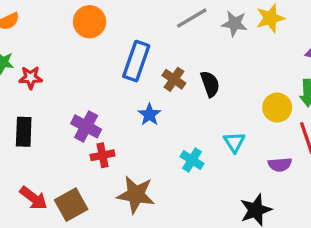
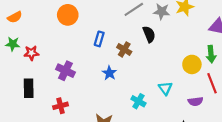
blue rectangle: (136, 61) -> (99, 39), size x0.6
black semicircle: (210, 84) -> (149, 34), moved
purple cross: (86, 126) -> (65, 71), moved
red cross: (102, 155) -> (61, 106), moved

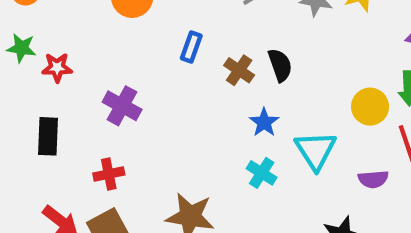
black semicircle: (149, 34) -> (280, 65), moved
blue star: (109, 73) -> (264, 122), moved
cyan triangle: (165, 88) -> (316, 150), size x1.5

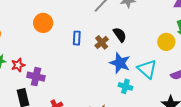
brown cross: (239, 70) -> (102, 42), turned 32
purple cross: (122, 106) -> (36, 77), moved
blue star: (264, 122) -> (120, 63), size x1.5

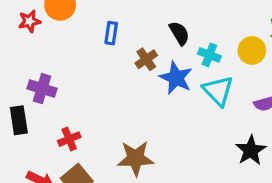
brown cross: (102, 42) -> (146, 59), moved
red star: (18, 65) -> (29, 21), moved
cyan cross: (125, 86) -> (209, 55), moved

